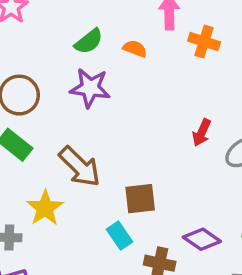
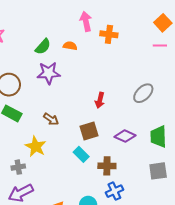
red arrow: (202, 133) -> (100, 100), moved
brown arrow: (80, 167) -> (51, 119), size x0.6
purple diamond: (202, 239) -> (125, 136), moved

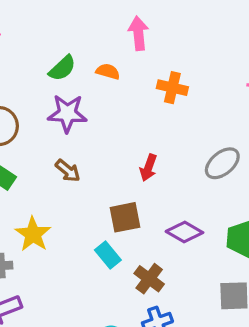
orange cross: (109, 34) -> (172, 88), moved
brown arrow: (51, 119) -> (68, 171), moved
brown cross: (107, 166) -> (149, 279), turned 30

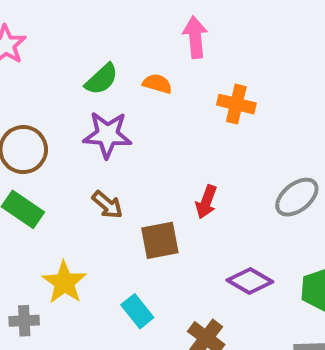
brown square: (125, 217) -> (160, 240), moved
cyan rectangle: (108, 255) -> (137, 311), moved

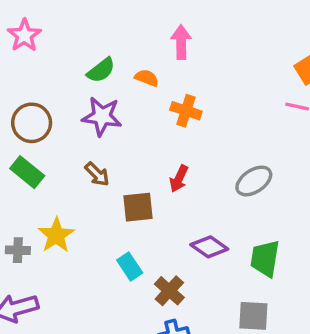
orange cross: (236, 104) -> (186, 111), moved
cyan rectangle: (137, 311) -> (130, 266), moved
gray cross: (24, 321) -> (18, 250), moved

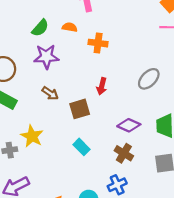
brown cross: (169, 291) -> (124, 153), moved

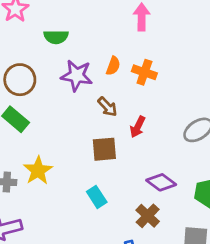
orange semicircle: (70, 27) -> (113, 66), moved, turned 88
green semicircle: (40, 28) -> (56, 37), moved, turned 36
brown arrow: (50, 93) -> (107, 107), moved

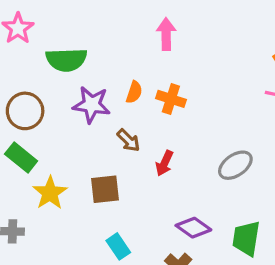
green semicircle: (56, 37) -> (66, 60), size x1.4
brown square: (104, 149) -> (105, 189), moved
yellow star: (38, 171) -> (50, 193), moved

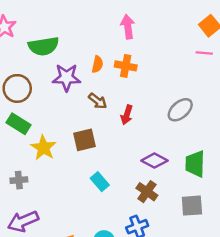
pink arrow: (166, 34) -> (128, 27), moved

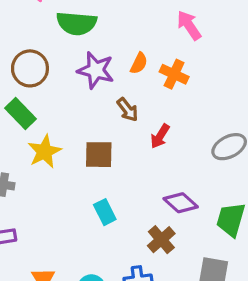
pink arrow: (128, 27) -> (189, 25), turned -40

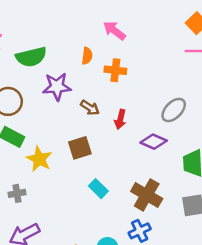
orange semicircle: (139, 63) -> (87, 56), moved
purple diamond: (181, 203) -> (154, 142), moved
brown cross: (161, 240) -> (147, 195), size x1.4

